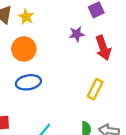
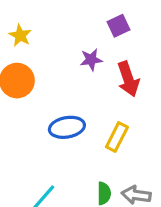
blue ellipse: (28, 82) -> (67, 127), moved

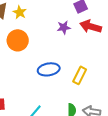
red arrow: (128, 79) -> (91, 26), moved, turned 125

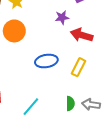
red arrow: (91, 26) -> (82, 35), moved

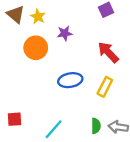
purple star: (62, 17) -> (65, 33), moved
red arrow: (82, 35) -> (108, 52), turned 30

